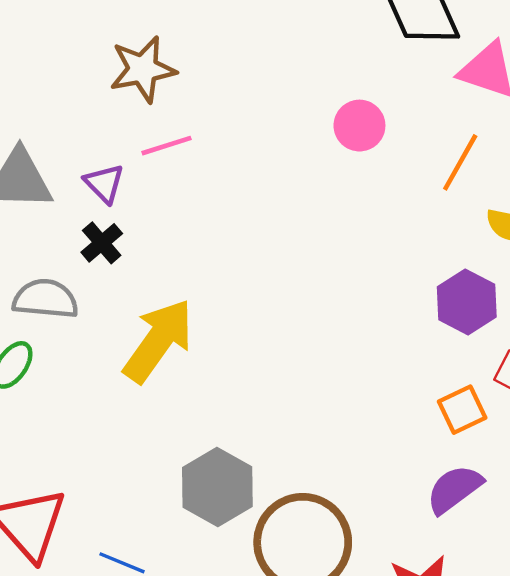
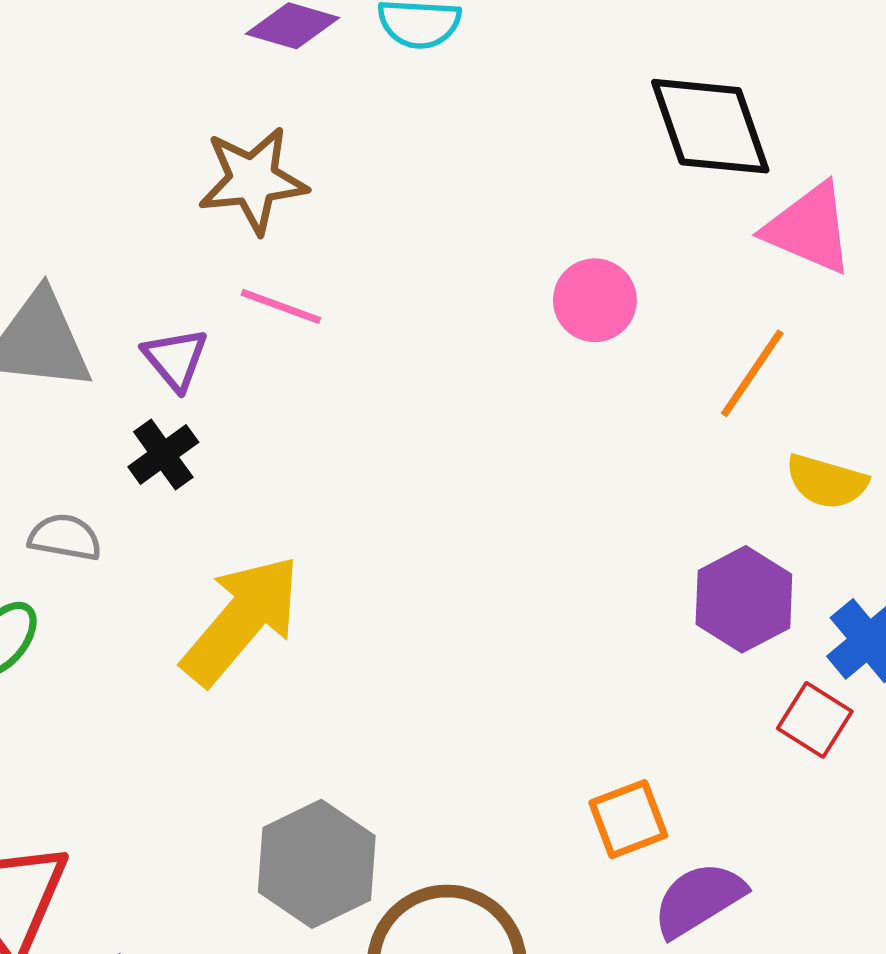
pink line: (166, 146) -> (281, 306), turned 33
gray semicircle: (45, 299) -> (65, 537), size x0.7
orange square: (462, 410) -> (628, 819), moved

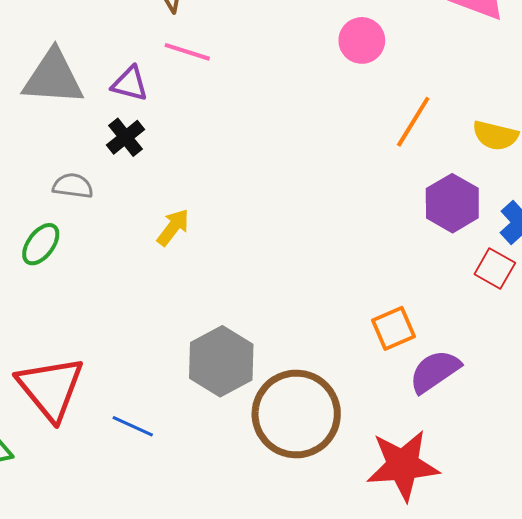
purple triangle: (175, 359) -> (130, 84), turned -33
orange line: (752, 373) -> (413, 122), moved
yellow arrow: (241, 620) -> (173, 227), size x0.5

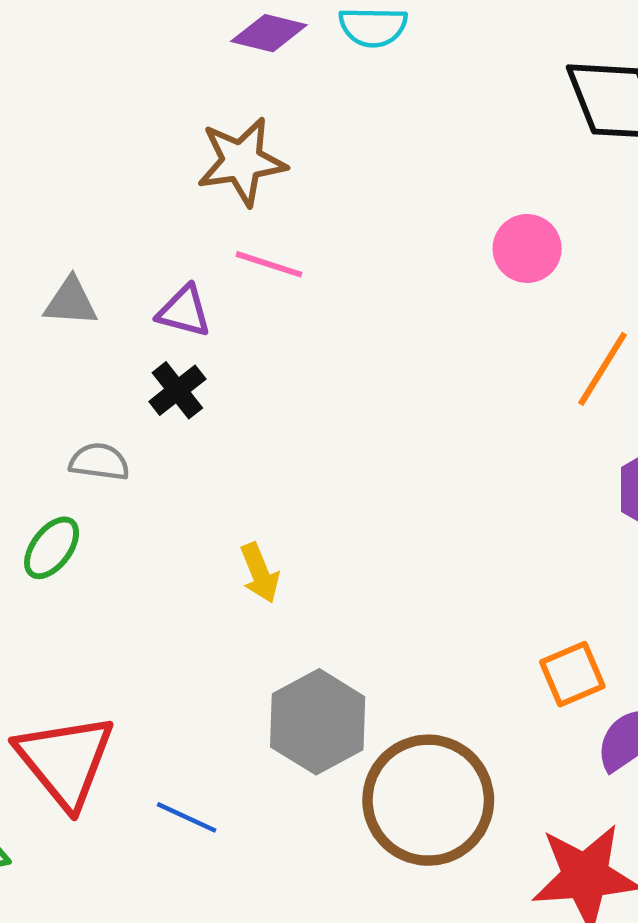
gray triangle: (53, 78) -> (71, 302), size x0.6
yellow arrow: (173, 227) -> (260, 573), moved, turned 120

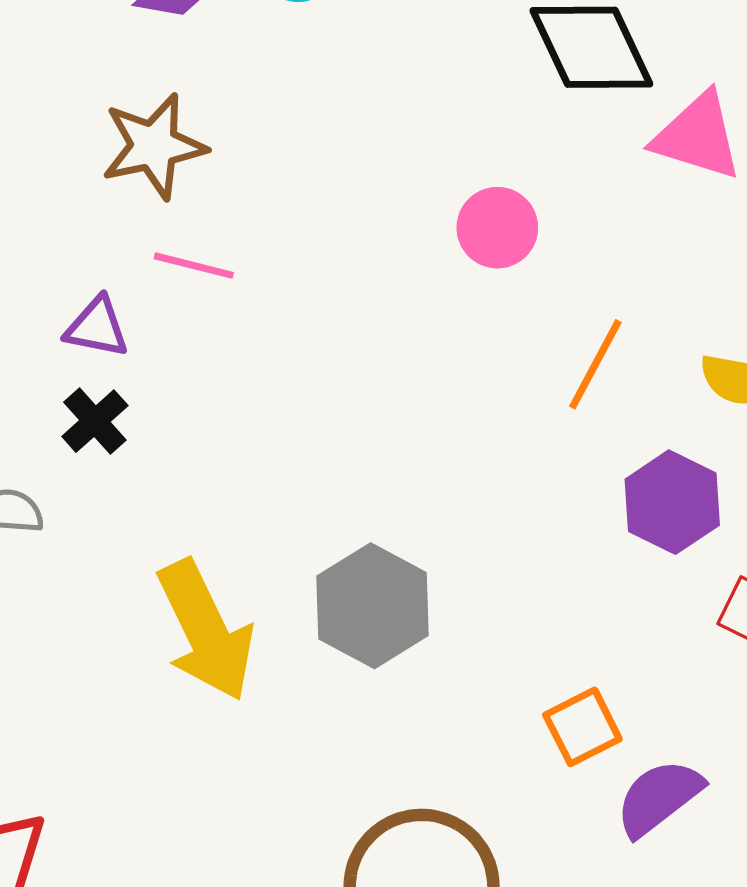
yellow arrow: (260, 573) -> (206, 631), size x2.0
gray hexagon: (318, 722) -> (373, 606), moved

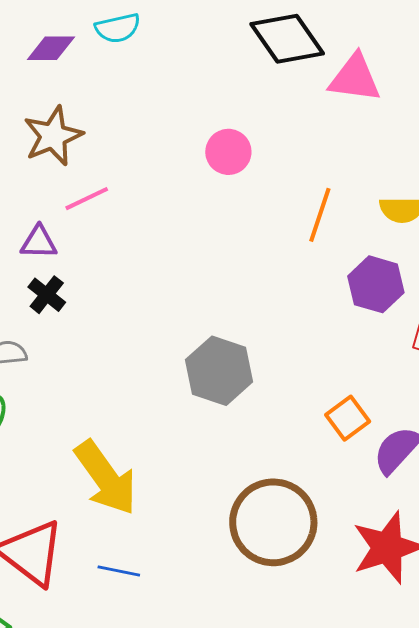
pink circle: (497, 228) -> (228, 152), moved
pink line: (194, 266) -> (87, 199), turned -30
yellow arrow: (206, 631) -> (106, 478), moved

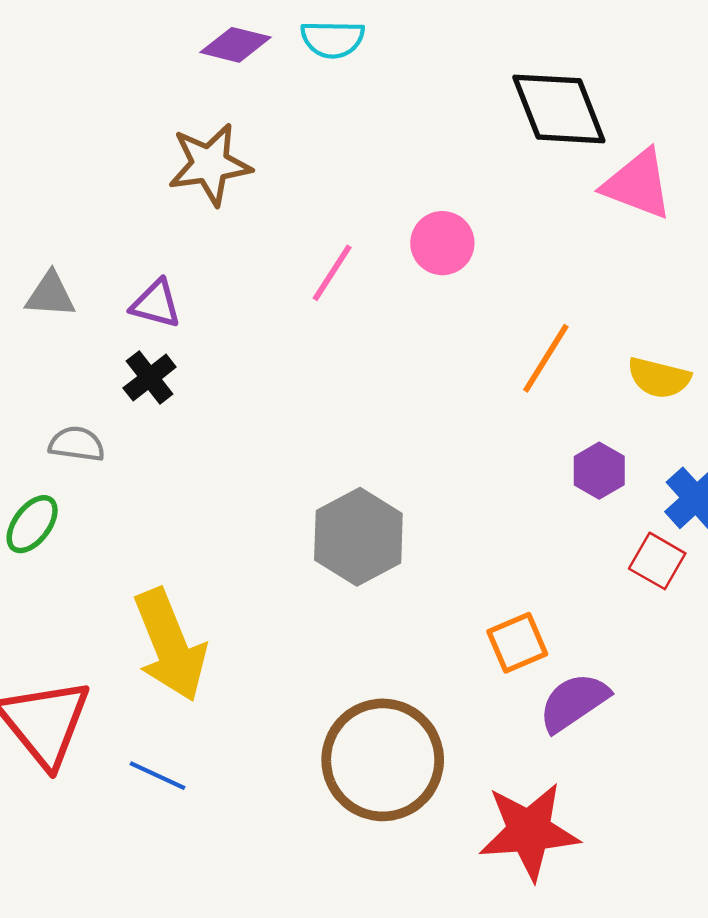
pink line: (87, 199) -> (332, 273), moved, turned -45
purple hexagon: (376, 284) -> (599, 471), size x0.7

